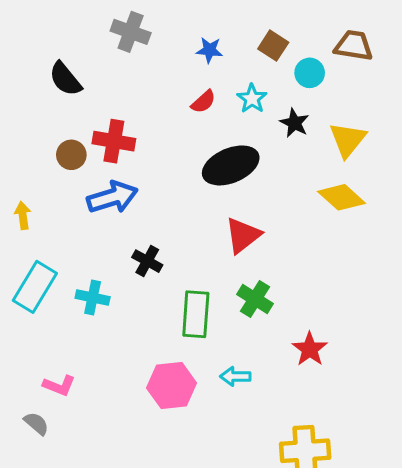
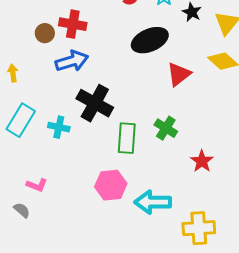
red triangle: (243, 235) -> (179, 74), moved
black cross: (147, 261) -> (95, 103), size x1.8
cyan arrow: (235, 376) -> (153, 202), moved, size x1.8

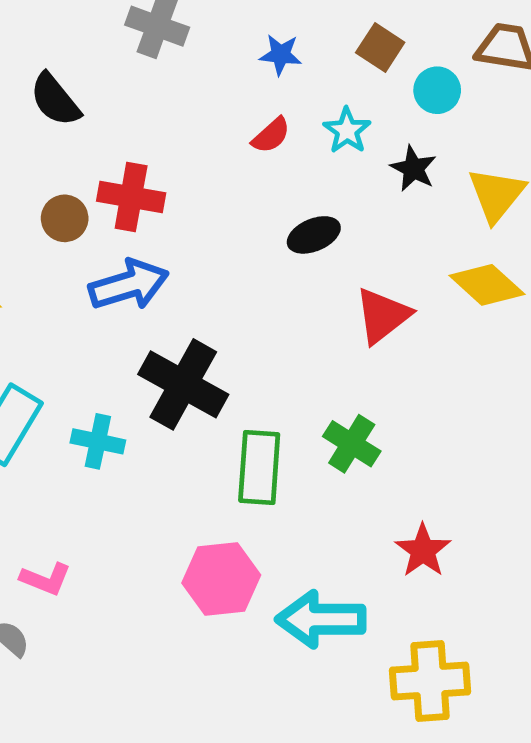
black ellipse: (150, 40) -> (314, 235), size x0.6
red star: (202, 161) -> (423, 551), moved

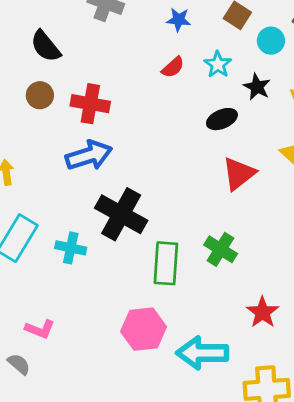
brown circle: (65, 218) -> (40, 95), moved
black ellipse: (314, 235) -> (222, 119), moved

